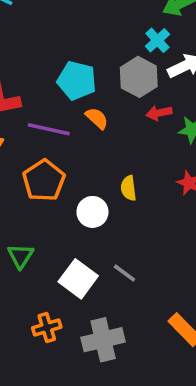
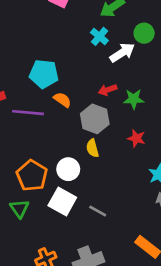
gray hexagon: (139, 77) -> (95, 119), moved
orange pentagon: (44, 180) -> (32, 176), moved
white square: (78, 279) -> (62, 202), moved

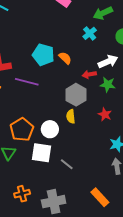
white arrow: (122, 53) -> (108, 62), moved
orange semicircle: (62, 100) -> (65, 58), moved
white square: (62, 202) -> (41, 153), turned -30

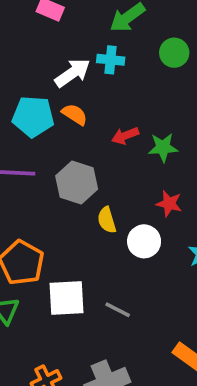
cyan cross: (90, 33) -> (111, 60), turned -32
white arrow: (108, 62) -> (73, 73), moved
gray hexagon: (76, 95) -> (77, 183), moved
white circle: (50, 129) -> (144, 241), moved

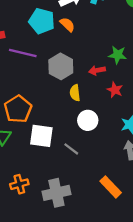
red arrow: (125, 136) -> (97, 70), moved
white circle: (144, 241) -> (88, 120), moved

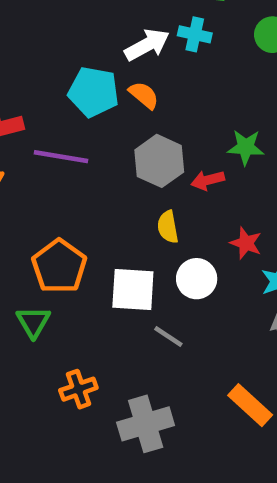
gray hexagon: (61, 66) -> (159, 161), moved
red star: (115, 90) -> (246, 243), moved
white square: (41, 136) -> (133, 289), moved
orange cross: (19, 184) -> (78, 389), moved

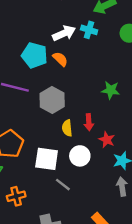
gray hexagon: (159, 161) -> (52, 100), moved
red arrow: (208, 180) -> (89, 122), moved, turned -84
orange cross: (78, 389) -> (16, 196), moved

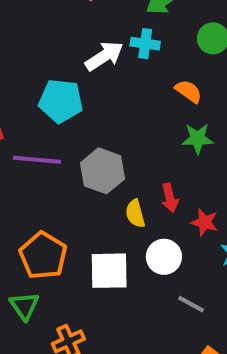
orange semicircle: (60, 59) -> (188, 91), moved
gray line: (63, 185) -> (191, 304), moved

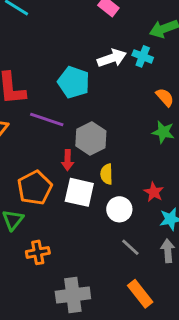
red arrow: (170, 198) -> (68, 160), moved
white square: (109, 271) -> (79, 192), moved

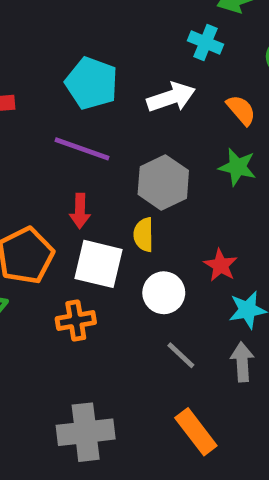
white arrow: (112, 58) -> (171, 97), moved
purple line: (47, 119) -> (82, 149), moved
gray hexagon: (91, 138) -> (163, 182), moved
orange cross: (38, 252) -> (76, 321), moved

